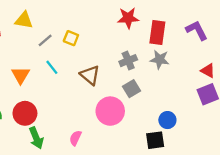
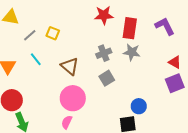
pink circle: (110, 111) -> (73, 98), moved
pink semicircle: (75, 138) -> (67, 122), moved

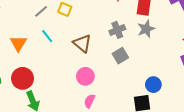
gray star: (132, 52) -> (146, 29), turned -30
pink circle: (73, 98) -> (85, 76), size x0.7
pink semicircle: (67, 122) -> (89, 101), moved

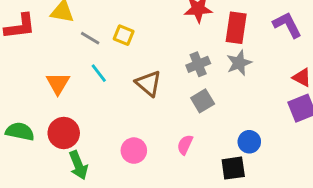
gray line: (41, 11) -> (90, 38), turned 72
pink circle: (85, 76) -> (134, 151), moved
pink semicircle: (89, 101) -> (185, 145), moved

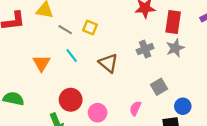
gray square: (203, 101) -> (159, 87), moved
red circle: (64, 133) -> (71, 100), moved

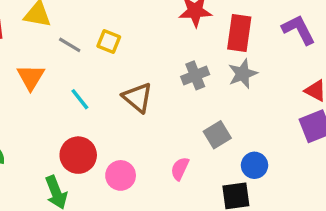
cyan line: (72, 56) -> (80, 99), moved
orange triangle: (41, 63) -> (31, 77), moved

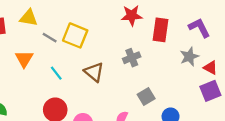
yellow square: (109, 42) -> (75, 35), size x1.6
gray star: (243, 74) -> (189, 57), moved

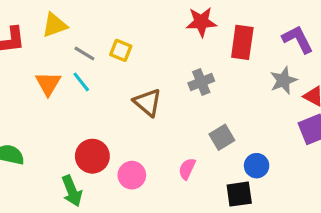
yellow triangle: (29, 18) -> (54, 25), turned -30
yellow square: (75, 35) -> (121, 50), size x0.6
cyan line: (56, 73) -> (81, 82), moved

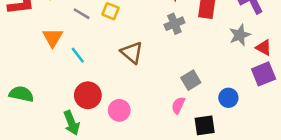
cyan line: (81, 82) -> (78, 55), moved
gray cross: (201, 82) -> (174, 24), moved
blue circle: (257, 166) -> (228, 98), moved
pink semicircle: (187, 169) -> (178, 105), moved

